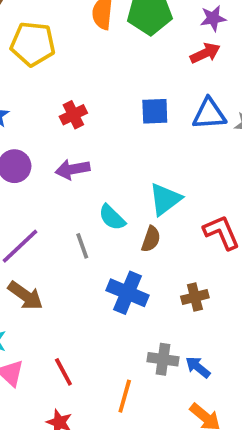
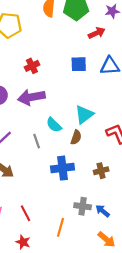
red arrow: (205, 53) -> (97, 33), moved
purple arrow: (73, 169) -> (31, 97), size x1.4
blue cross: (128, 293) -> (62, 168), turned -30

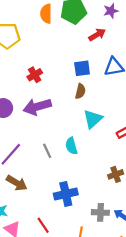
cyan semicircle: (54, 125) -> (71, 146), moved, turned 35
brown semicircle: (76, 137) -> (80, 91), moved
blue cross: (62, 168) -> (66, 194), moved

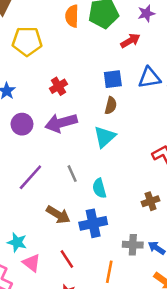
cyan triangle: (93, 119) -> (105, 137), moved
cyan semicircle: (71, 146) -> (99, 188), moved
brown arrow: (17, 183) -> (58, 215), moved

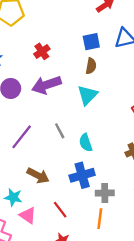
brown arrow: (58, 215) -> (38, 176), moved
gray cross: (133, 245) -> (105, 193), moved

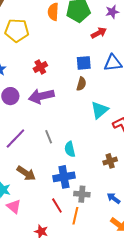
cyan triangle: (87, 95) -> (100, 110), moved
red line: (60, 210) -> (57, 205), moved

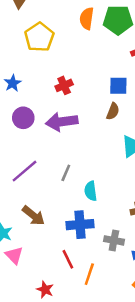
yellow pentagon: (17, 30) -> (39, 37), turned 30
gray line: (49, 137) -> (66, 173), turned 40
gray cross: (82, 194) -> (114, 240), moved

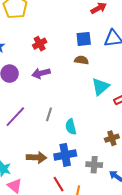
brown semicircle: (113, 111) -> (81, 60), turned -96
purple arrow: (62, 122) -> (41, 73), size x0.7
brown arrow: (33, 216) -> (37, 157), moved, turned -30

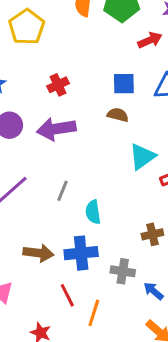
purple arrow: (41, 73) -> (56, 129), size x1.4

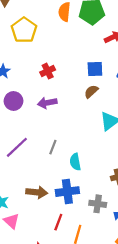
brown semicircle: (118, 115) -> (91, 92), turned -56
purple arrow: (56, 129) -> (47, 103), size x0.7
red line: (67, 295) -> (58, 222), turned 49

